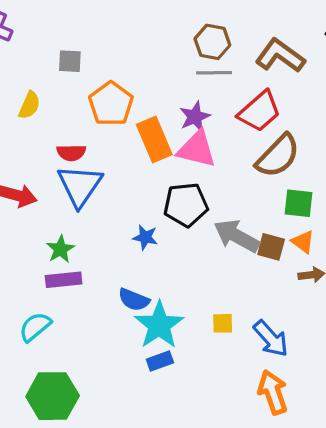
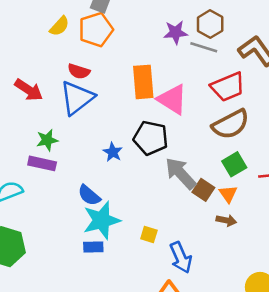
orange pentagon: (111, 104) -> (96, 30), moved
purple star: (195, 117) -> (176, 32), moved
green square: (299, 203) -> (234, 164), turned 35

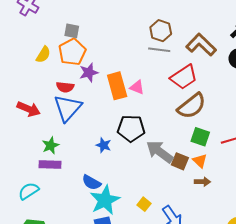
purple star: (176, 32) -> (89, 72), moved
pink triangle: (172, 99) -> (137, 87), moved, size x0.6
green square: (234, 164) -> (200, 137), turned -30
yellow square: (149, 234) -> (144, 204), turned 32

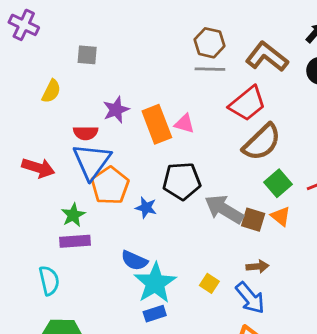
orange pentagon: (72, 52) -> (110, 186), moved
green square: (200, 137) -> (278, 183), turned 36
brown arrow: (202, 182) -> (257, 266), moved
cyan semicircle: (29, 191) -> (49, 281), turned 115

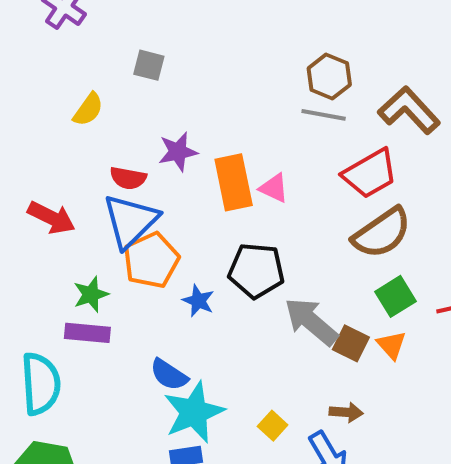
cyan semicircle: (49, 281) -> (41, 384), size x1.4

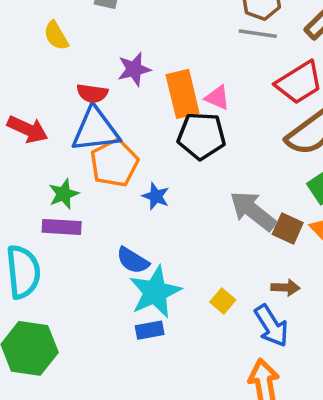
yellow semicircle: (88, 109) -> (56, 36), turned 116
blue triangle: (130, 221) -> (95, 130), turned 40
black pentagon: (256, 271) -> (201, 136), moved

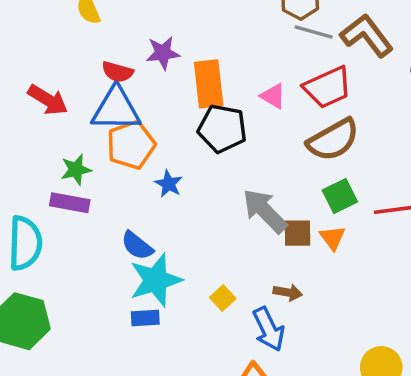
gray line: (258, 34) -> (314, 32), moved
pink triangle: (217, 98) -> (273, 96), moved
brown square: (288, 229) -> (297, 233), turned -32

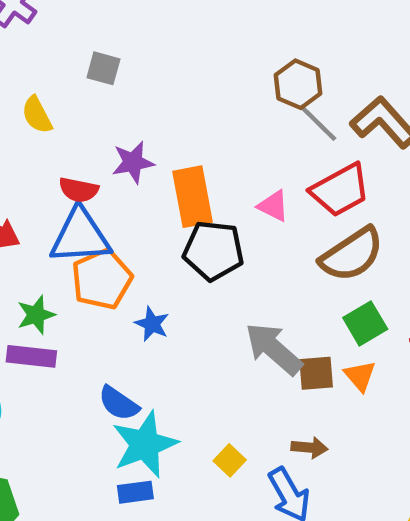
gray line: (314, 32) -> (318, 123), turned 33

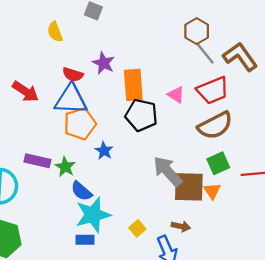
purple star: (133, 162) -> (104, 63), turned 30
green star: (36, 315) -> (65, 167), moved, turned -30
brown square: (316, 373) -> (189, 187), size x1.6

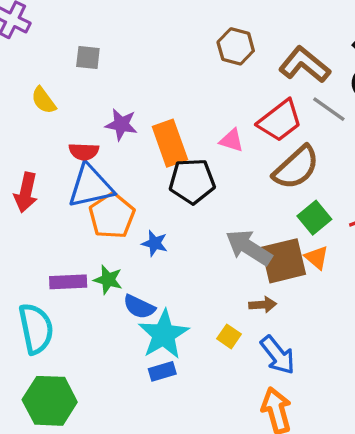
gray line: (205, 53) -> (329, 109), moved
red arrow: (25, 92) -> (26, 192), turned 84
brown arrow: (181, 226) -> (263, 305), moved

